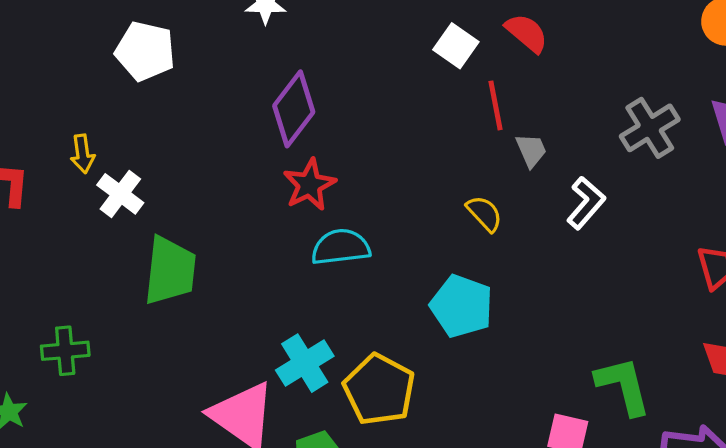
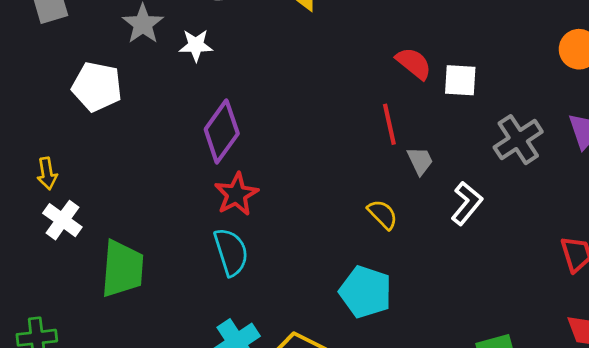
white square: (456, 46) -> (460, 80), moved, turned -30
white cross: (120, 194) -> (62, 220), moved
cyan semicircle: (341, 247) -> (231, 252), moved, turned 81

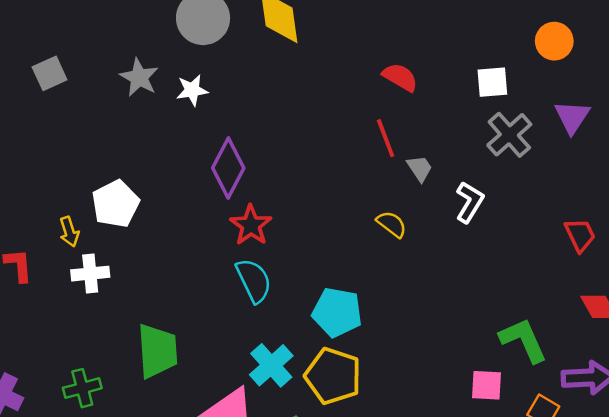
white square: (460, 80) -> (492, 82), moved
white pentagon: (97, 87) -> (116, 204), moved, turned -30
white cross: (62, 220) -> (90, 274), turned -33
green trapezoid: (122, 269) -> (157, 351), moved
cyan pentagon: (366, 292) -> (337, 312), moved

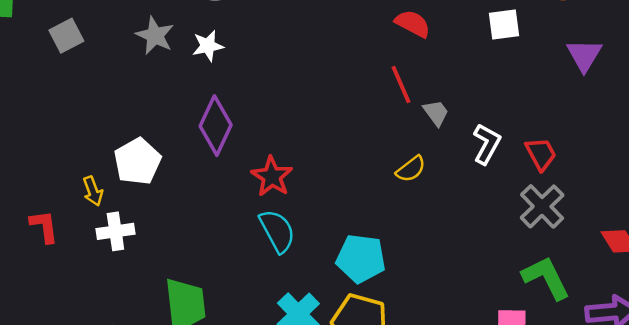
gray cross: (509, 135) -> (542, 206), moved
purple diamond: (228, 168) -> (216, 126), moved
yellow semicircle: (392, 224) -> (411, 169), turned 108
red trapezoid: (580, 235) -> (541, 154), moved

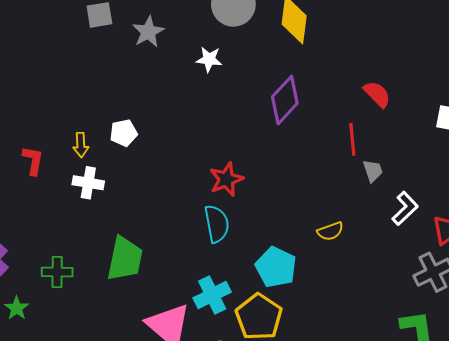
gray star: (155, 36) -> (148, 32), moved
purple diamond: (216, 126) -> (285, 100), moved
white pentagon: (137, 161) -> (124, 133), size x0.7
yellow semicircle: (411, 169) -> (330, 231), moved

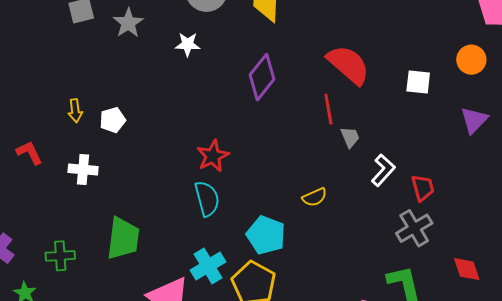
red semicircle: (377, 94) -> (348, 65), size x1.6
yellow arrow: (81, 145) -> (75, 111), moved
red L-shape: (33, 161) -> (29, 153), turned -32

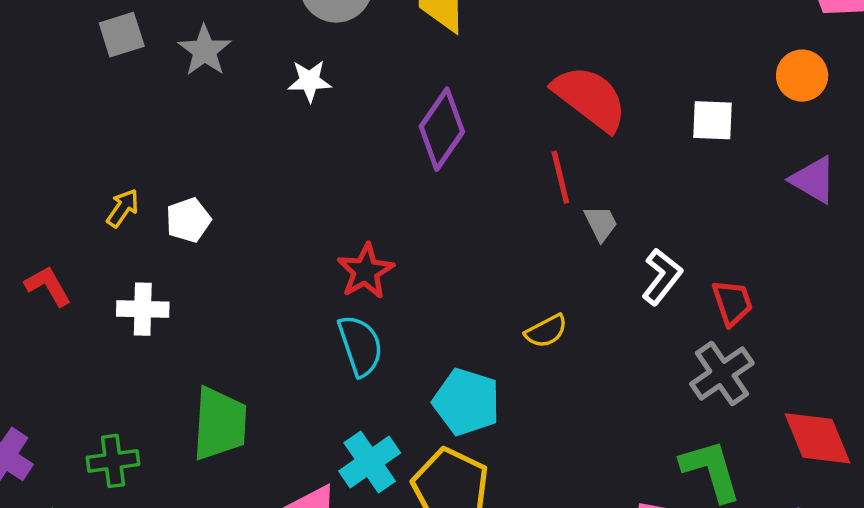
yellow arrow: (75, 111) -> (123, 208), turned -135
purple triangle: (474, 120) -> (813, 180), turned -40
red diamond: (467, 269) -> (817, 438), size x1.4

